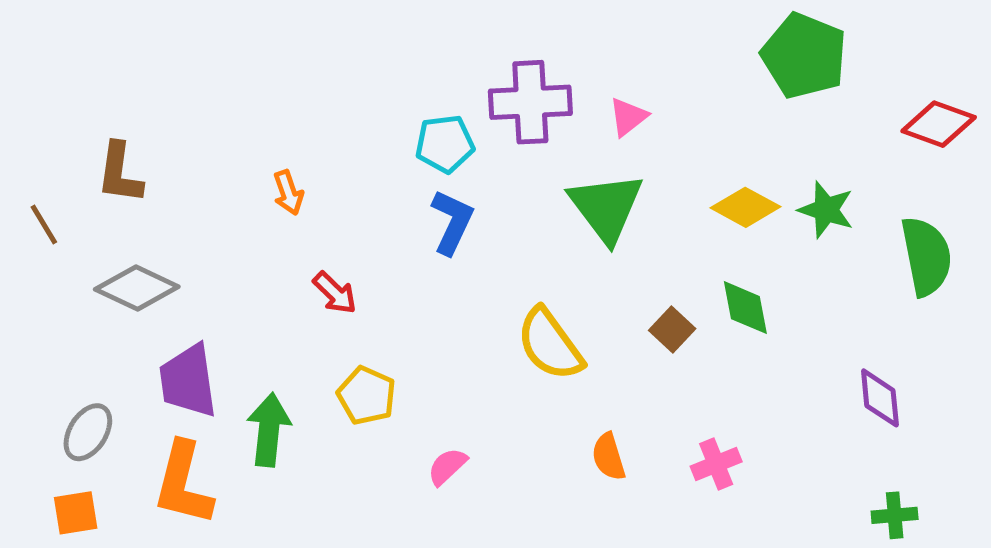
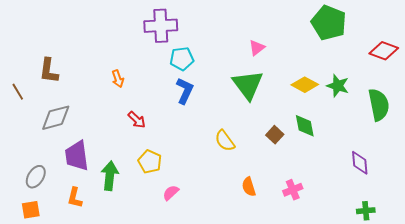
purple cross: (530, 102) -> (161, 26), moved
gray diamond: (137, 288) -> (56, 118), turned -40
yellow semicircle: (550, 344) -> (225, 141), size x0.7
pink semicircle: (447, 466) -> (171, 193), moved
orange L-shape: (183, 484) -> (75, 198), size x0.6

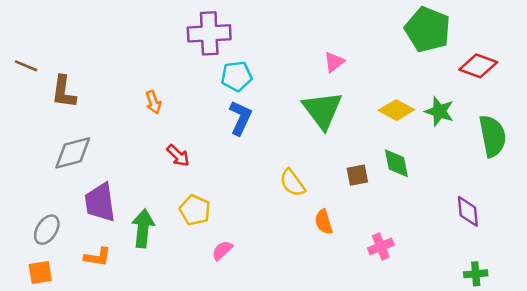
red diamond: (384, 51) -> (478, 66), moved
brown line: (18, 92) -> (26, 66), moved, turned -36
brown square: (275, 135) -> (357, 175), turned 36
orange semicircle: (249, 187) -> (324, 222), moved
orange L-shape: (75, 198) -> (97, 257), turned -95

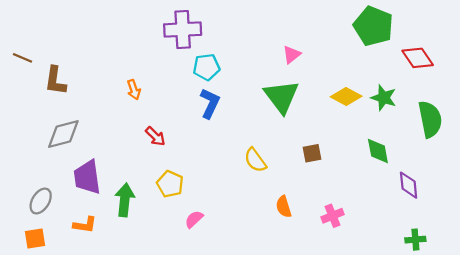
red diamond: (478, 66) -> (418, 58), turned 36
green diamond: (396, 163) -> (378, 151), moved
orange semicircle: (324, 222) -> (284, 207), moved

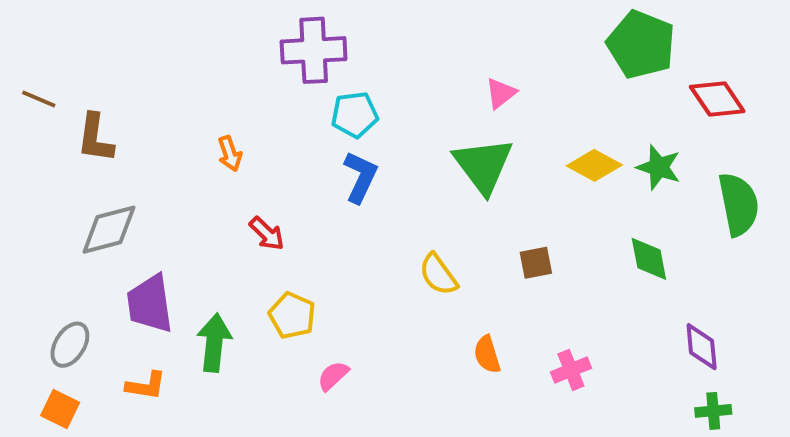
purple diamond: (409, 185) -> (702, 347), moved
orange square: (35, 238) -> (60, 409), turned 35

